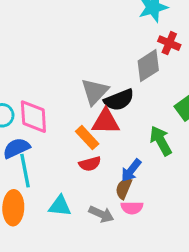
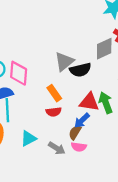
red triangle: (106, 122) -> (89, 102), moved
cyan triangle: (60, 206) -> (28, 138), turned -42

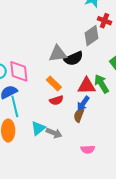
gray triangle: (64, 62) -> (58, 54), turned 42
pink semicircle: (79, 147) -> (88, 149), moved
gray arrow: (57, 148) -> (54, 133), moved

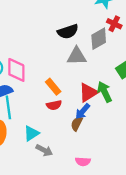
gray triangle: (58, 54) -> (77, 56), moved
black semicircle: (74, 58) -> (68, 32), moved
red triangle: (87, 86) -> (88, 93), turned -36
gray arrow: (54, 133) -> (44, 150), moved

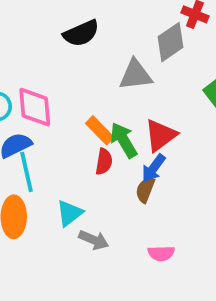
black semicircle: (68, 32) -> (81, 33), moved
green arrow: (105, 92) -> (124, 140), moved
red semicircle: (54, 105) -> (104, 162), turned -64

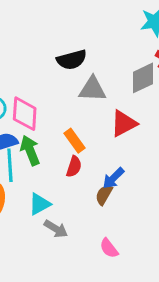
gray triangle: (135, 75) -> (92, 89), moved
red triangle: (160, 135) -> (124, 123), moved
green arrow: (124, 140) -> (30, 150), moved
pink semicircle: (161, 253) -> (109, 248), turned 45

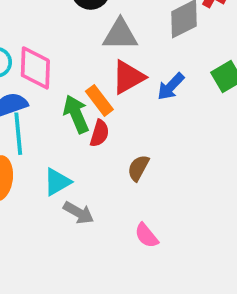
red triangle: (124, 123) -> (128, 77), moved
green arrow: (30, 150) -> (76, 114), moved
blue arrow: (113, 178) -> (171, 87), moved

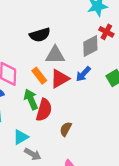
blue arrow: (171, 87) -> (83, 74), moved
orange rectangle: (99, 100) -> (39, 76), moved
red semicircle: (99, 133) -> (44, 110), size x1.5

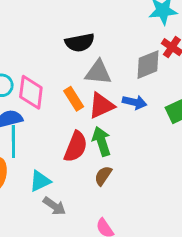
blue arrow: (83, 74) -> (135, 102), turned -126
green arrow: (31, 99) -> (101, 141), moved

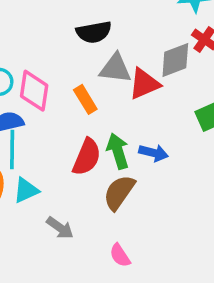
blue arrow: (135, 102) -> (154, 153), moved
red triangle: (101, 105) -> (144, 84), moved
brown semicircle: (103, 176) -> (119, 192), size x1.5
cyan triangle: (40, 181) -> (26, 190), moved

